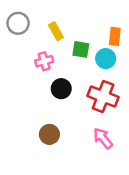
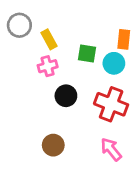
yellow rectangle: (56, 31) -> (49, 39), moved

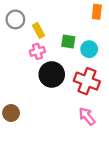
orange rectangle: (124, 39) -> (97, 12), moved
black circle: (66, 96) -> (52, 74), size x1.5
brown circle: (53, 145) -> (11, 113), moved

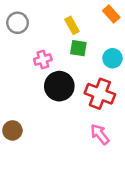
orange rectangle: (97, 12) -> (111, 14), turned -48
yellow rectangle: (39, 30) -> (72, 25), moved
cyan circle: (89, 49) -> (113, 58), moved

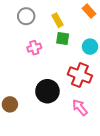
gray circle: (18, 23) -> (26, 16), moved
black circle: (59, 86) -> (47, 91), moved

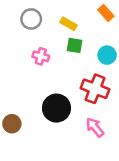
yellow rectangle: (58, 20) -> (69, 24), turned -32
pink cross: (34, 48) -> (41, 56), turned 32

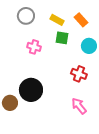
orange rectangle: (106, 13) -> (81, 20), moved
red cross: (95, 89) -> (79, 74), size x0.7
black circle: (56, 108) -> (31, 90), moved

